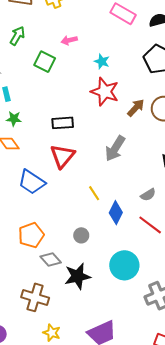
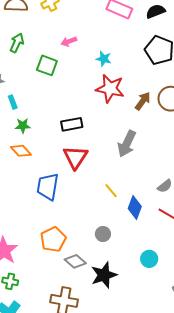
blue trapezoid: (32, 182) -> (48, 187), turned 72
cyan circle: (124, 265) -> (149, 259), size x0.6

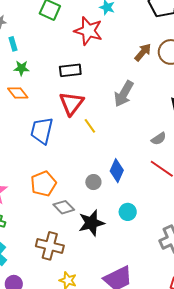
red star: (110, 89) -> (88, 31), moved
yellow line: (111, 191) -> (90, 126), moved
blue diamond: (135, 207) -> (117, 171), moved
cyan circle: (149, 259) -> (128, 212), moved

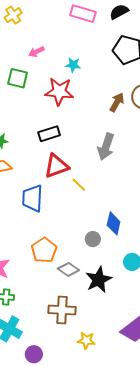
red triangle: (72, 103) -> (56, 166), turned 44

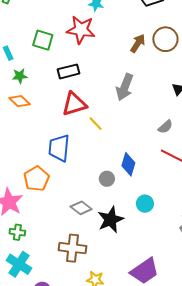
green square: (18, 78) -> (43, 40), moved
blue trapezoid: (32, 198) -> (59, 148), moved
orange pentagon: (44, 250) -> (36, 179), moved

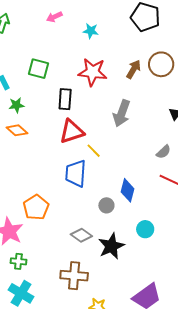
red star: (81, 30) -> (93, 72), moved
black rectangle: (69, 71) -> (65, 99), turned -70
blue trapezoid: (59, 148) -> (76, 173), moved

